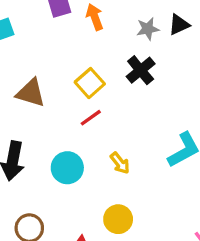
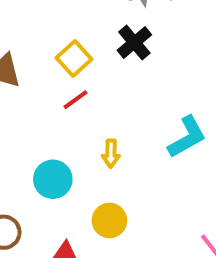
yellow arrow: (120, 163) -> (111, 154), turned 40
cyan circle: (67, 168) -> (53, 179), moved

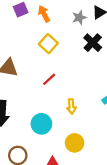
black cross: (134, 42) -> (93, 43), moved
yellow square: (74, 58) -> (48, 44), moved

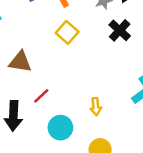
red line: (49, 79) -> (41, 96), moved

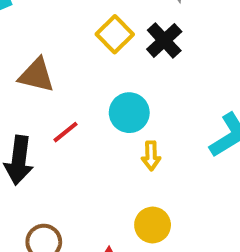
black cross: (120, 30) -> (164, 40), moved
cyan circle: (60, 128) -> (129, 113), moved

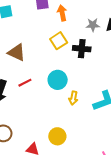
black cross: (164, 40) -> (82, 49), turned 36
yellow arrow: (151, 156) -> (73, 98), moved

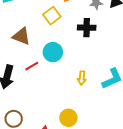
yellow square: (59, 41) -> (52, 16), moved
cyan circle: (58, 80) -> (53, 52), moved

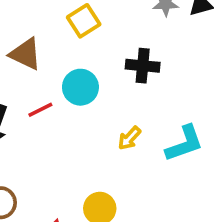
black cross: (87, 28) -> (143, 66), moved
yellow arrow: (82, 78) -> (129, 138), turned 32

